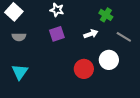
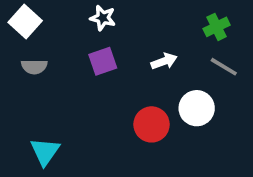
green cross: (106, 15) -> (217, 27), moved, turned 32
cyan triangle: (20, 72) -> (45, 152), moved

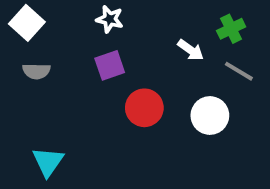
white arrow: (164, 61) -> (191, 50), moved, turned 55
red circle: (152, 124) -> (144, 108), moved

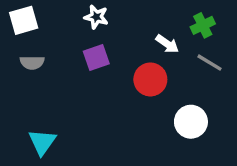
white square: (27, 23) -> (24, 20), turned 32
red circle: (144, 108) -> (150, 79), moved
white circle: (210, 116) -> (191, 122), moved

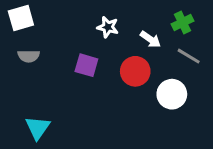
white star: (96, 17) -> (108, 27), moved
purple square: (96, 57) -> (86, 65), moved, turned 35
white circle: (191, 122) -> (172, 94), moved

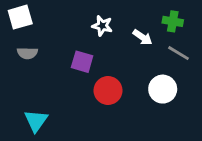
green cross: (182, 23) -> (173, 21), turned 36
red circle: (135, 71) -> (108, 91), moved

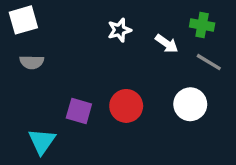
white star: (102, 26) -> (119, 30), turned -30
purple square: (82, 62) -> (79, 111), moved

